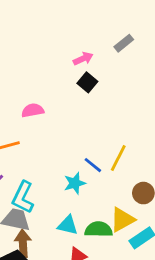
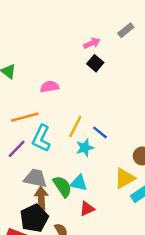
yellow line: (118, 158) -> (75, 127), moved
cyan L-shape: (23, 197) -> (41, 138), moved
green semicircle: (99, 229) -> (62, 186), moved, turned 55

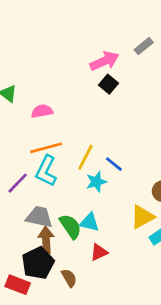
pink arrow: (92, 43) -> (104, 61), size x1.5
pink semicircle: (49, 87) -> (42, 111), moved
orange line: (25, 117) -> (46, 148), moved

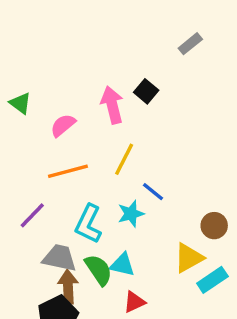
pink arrow: (104, 61) -> (112, 105), moved, turned -80
pink semicircle: (42, 111) -> (63, 125), turned -30
yellow line: (85, 157) -> (124, 159), moved
cyan L-shape: (46, 171) -> (88, 224), moved

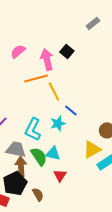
pink semicircle: (63, 125) -> (18, 51), moved
yellow line: (124, 159) -> (54, 91), turned -54
orange line: (68, 171) -> (36, 78), moved
red triangle: (134, 302) -> (60, 175), turned -32

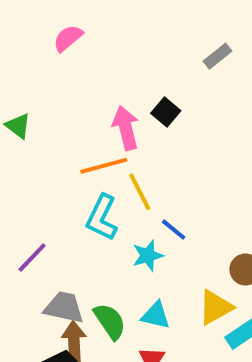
pink semicircle: (18, 51) -> (68, 38), moved
cyan L-shape: (33, 129) -> (102, 218), moved
cyan triangle: (53, 153) -> (156, 315), moved

